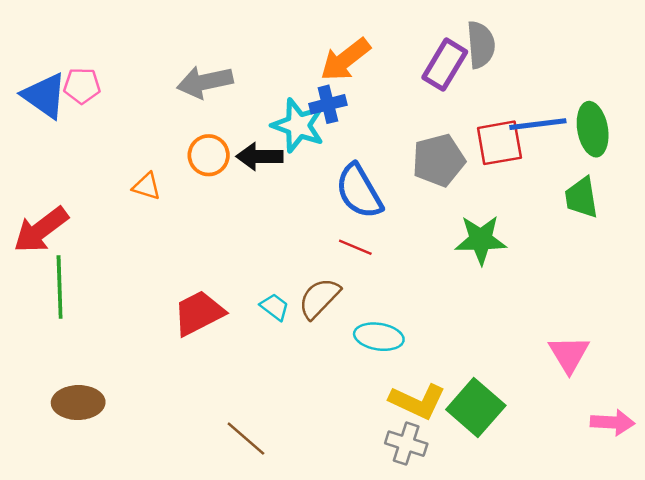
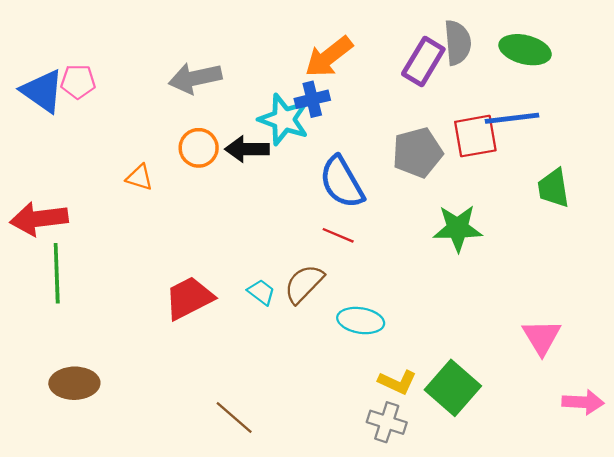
green ellipse: (593, 129) -> (525, 50), moved, turned -66
red arrow: (41, 230) -> (39, 219), turned 30
yellow L-shape: (417, 401) -> (397, 382), size x0.7

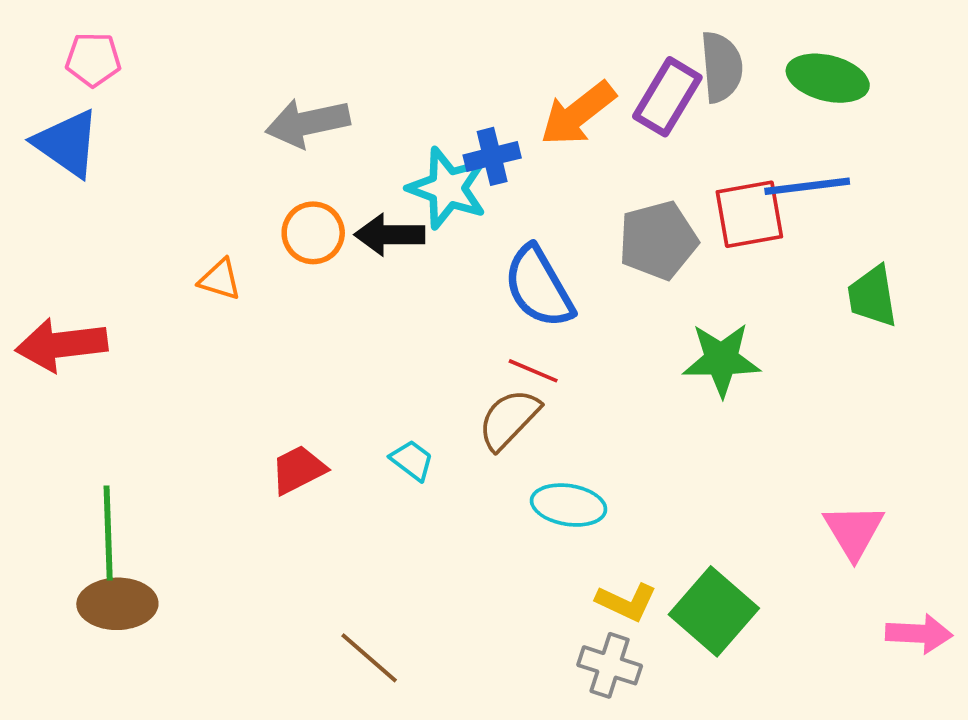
orange arrow: (329, 57) -> (578, 114), moved
pink pentagon: (78, 82) -> (93, 60), moved
green line: (57, 273) -> (108, 533), moved
brown semicircle: (304, 284) -> (509, 419), moved
red trapezoid: (189, 298) -> (298, 470), size x0.7

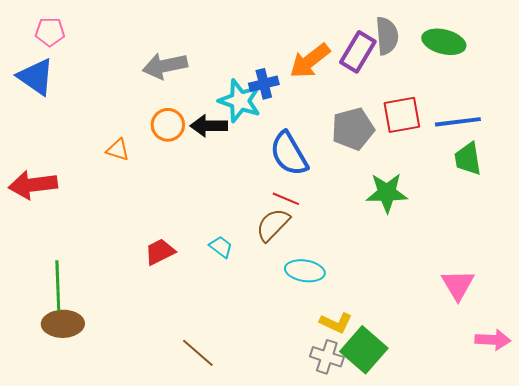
blue line: (807, 186) -> (458, 122), moved
green square: (714, 611) -> (364, 350), moved

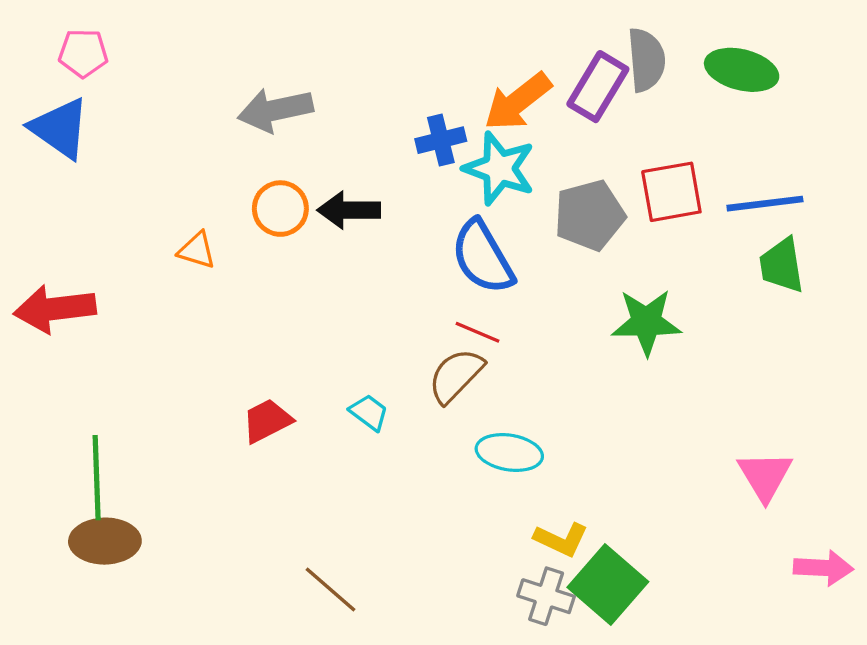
cyan star: (240, 101) -> (499, 168), moved

